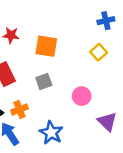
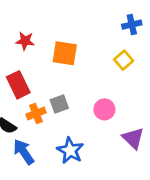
gray square: (44, 81) -> (59, 104), moved
orange cross: (19, 109) -> (36, 114), moved

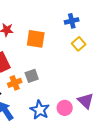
blue cross: (132, 25) -> (72, 21), moved
pink circle: (104, 109) -> (65, 108), moved

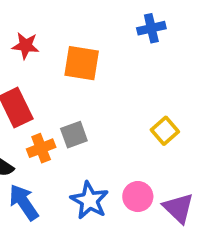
yellow square: (79, 44) -> (165, 131), moved
purple triangle: (86, 101) -> (178, 208), moved

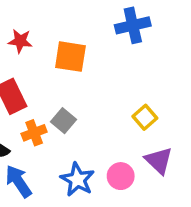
blue cross: (151, 28) -> (133, 25), size x1.4
gray square: (74, 135) -> (63, 121), turned -30
purple triangle: (178, 208) -> (159, 160), moved

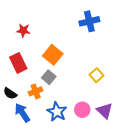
orange square: (70, 57) -> (53, 55), moved, turned 30
orange cross: (34, 133) -> (36, 91), moved
purple triangle: (159, 160) -> (105, 111), moved

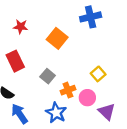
orange square: (53, 55) -> (57, 38), moved
orange cross: (36, 91) -> (68, 90), moved
pink circle: (82, 110) -> (87, 98), moved

